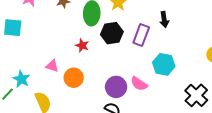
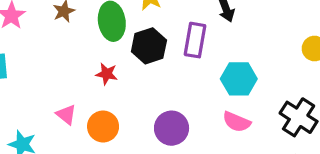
pink triangle: (52, 66) -> (66, 115), turned 32
pink semicircle: (139, 84) -> (237, 122), moved

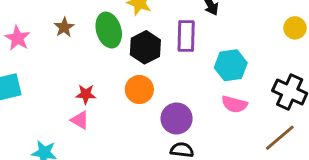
red star: (107, 74) -> (86, 94), moved
orange circle: (103, 126) -> (139, 90), moved

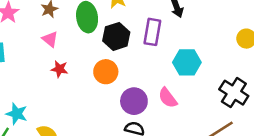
pink semicircle: (234, 104) -> (168, 98), moved, turned 30
pink triangle: (80, 120) -> (50, 39), moved

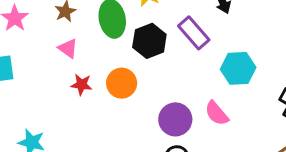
purple rectangle: (152, 32) -> (194, 33), turned -48
orange circle: (106, 72) -> (122, 83), moved

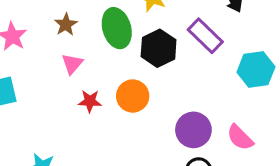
pink triangle: (68, 48) -> (72, 64), turned 40
pink semicircle: (217, 113) -> (240, 138), moved

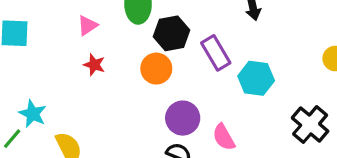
purple rectangle: (205, 36) -> (216, 53), moved
orange circle: (133, 96) -> (156, 69), moved

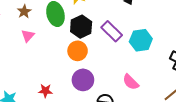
red star: (94, 65) -> (45, 91), moved
purple circle: (183, 118) -> (83, 80), moved

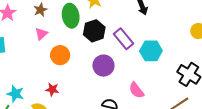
orange circle: (78, 51) -> (60, 55), moved
purple circle: (83, 80) -> (103, 66), moved

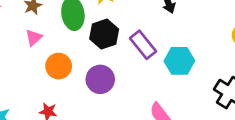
purple circle: (103, 66) -> (100, 79), moved

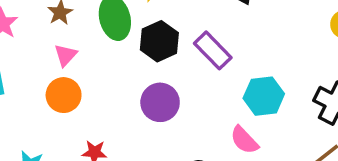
cyan hexagon: (179, 61) -> (264, 96), moved
orange circle: (59, 66) -> (64, 95), moved

